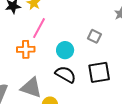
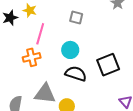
gray square: (94, 36) -> (76, 18), moved

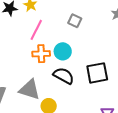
orange cross: (32, 57) -> (41, 54), moved

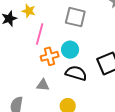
gray square: (75, 21) -> (75, 17), size x1.5
gray triangle: (30, 89) -> (43, 85), moved, size x0.6

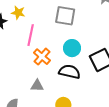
cyan circle: (70, 50) -> (72, 48), moved
orange cross: (50, 56) -> (42, 57), turned -30

